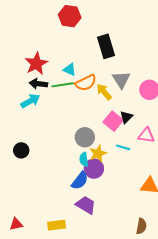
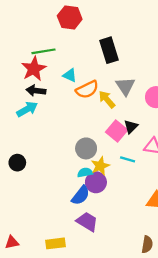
green line: (63, 85) -> (44, 51), moved
cyan semicircle: (84, 159) -> (85, 172), turned 88

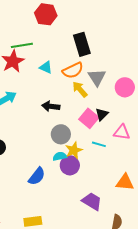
orange semicircle: (87, 89) -> (73, 70), moved
black arrow: (36, 91) -> (51, 106), moved
blue semicircle: (81, 195) -> (37, 176), moved
purple trapezoid: (87, 222) -> (92, 201), moved

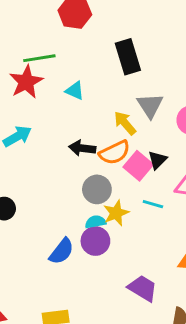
orange semicircle: (73, 70) -> (115, 153), moved
purple circle: (70, 165) -> (95, 241), moved

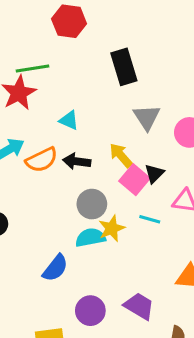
cyan triangle: (75, 91) -> (69, 120), moved
yellow arrow: (125, 123) -> (121, 155), moved
orange semicircle: (115, 153) -> (42, 160), moved
cyan semicircle: (95, 222) -> (90, 238), size x1.4
purple circle: (95, 241) -> (90, 311), moved

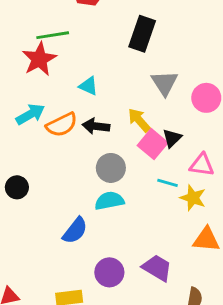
black rectangle: (124, 67) -> (142, 34), turned 36
yellow star: (112, 228) -> (193, 198), moved, turned -30

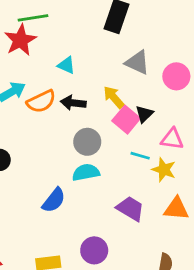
gray triangle: (165, 83) -> (137, 62), turned -32
purple trapezoid: (157, 268) -> (130, 209), moved
purple circle: (109, 272) -> (94, 250), moved

